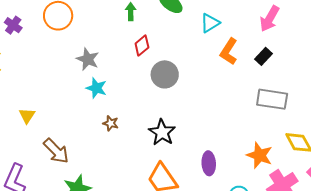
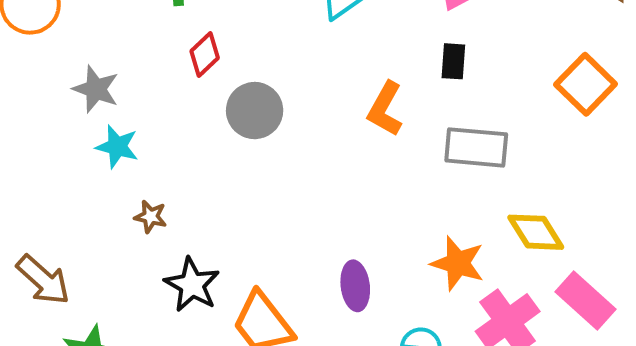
orange L-shape: (229, 52) -> (385, 109), moved
black rectangle: (263, 56) -> (453, 61), turned -36
black star: (162, 132) -> (192, 285), moved

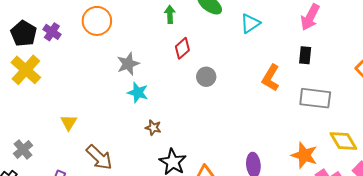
gray star: (96, 89) -> (128, 64), turned 30
gray circle: (255, 111) -> (206, 77), size x0.7

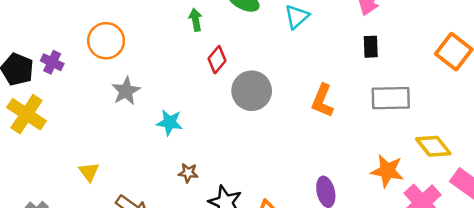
gray star: (128, 64) -> (126, 91), moved
gray circle: (206, 77) -> (252, 91), size x1.6
orange L-shape: (271, 78) -> (322, 101), moved
brown star: (153, 128) -> (188, 173), moved

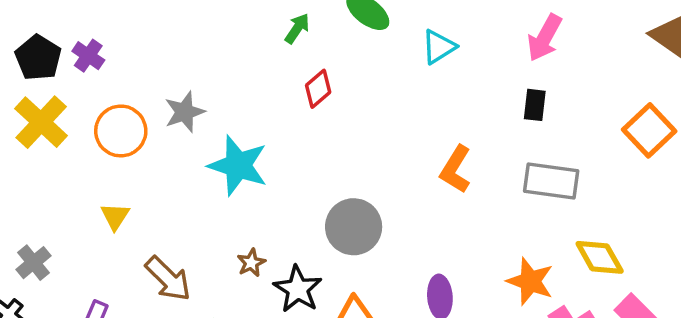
green arrow: (196, 20) -> (297, 28), turned 35
orange circle: (106, 41) -> (121, 131), moved
gray circle: (252, 91) -> (354, 227), moved
cyan star: (170, 122) -> (238, 166), size x1.6
brown star: (188, 173) -> (251, 263), moved, turned 30

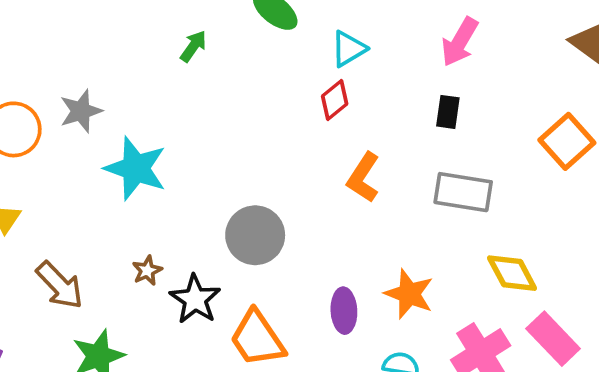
green arrow: (297, 28) -> (193, 46), moved
red diamond: (318, 89) -> (335, 100), moved
orange star: (530, 281) -> (409, 294), moved

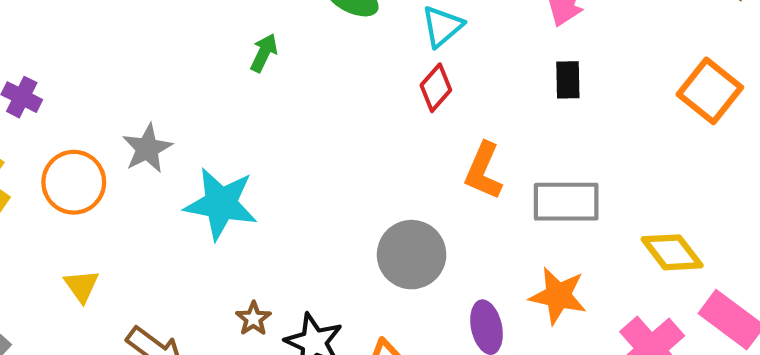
gray rectangle: (463, 192) -> (566, 202), moved
gray circle: (255, 235) -> (412, 255), moved

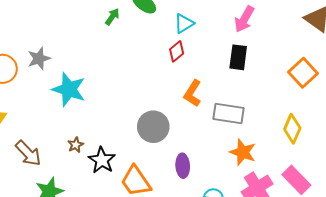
green arrow: (264, 53) -> (112, 17), moved
black rectangle: (568, 80) -> (238, 57), size x1.4
yellow diamond: (672, 252) -> (292, 129), moved, turned 52
orange star: (558, 296) -> (243, 152), moved

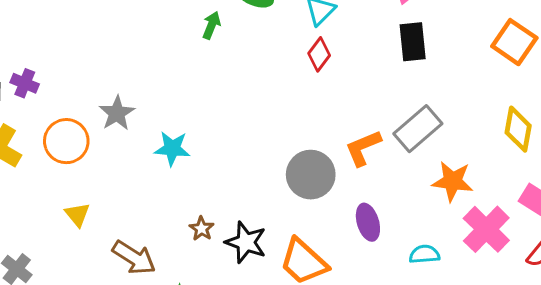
cyan star: (69, 89) -> (172, 149), size x0.7
orange L-shape: (193, 93) -> (363, 148), moved, turned 48
gray rectangle: (229, 113) -> (418, 129), turned -36

